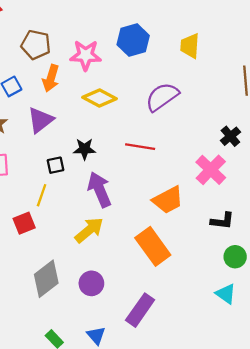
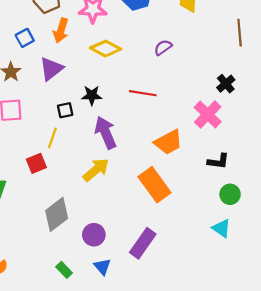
purple semicircle: (162, 97) -> (163, 47), size x0.6
purple circle: (91, 283) -> (94, 235), moved

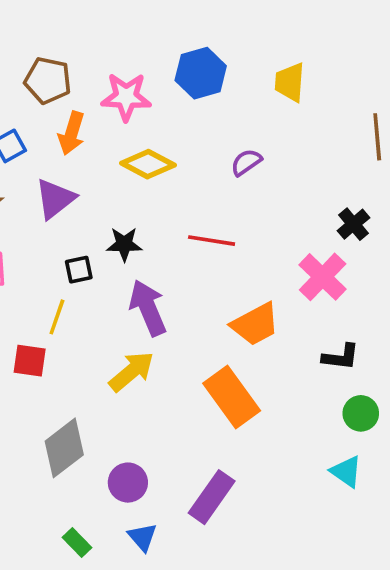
red square: (36, 163) -> (30, 361), turned 30

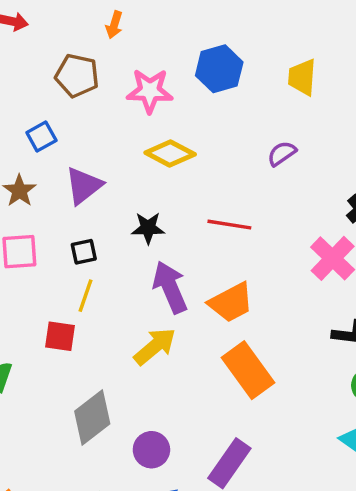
orange arrow: (72, 133) -> (114, 25), moved, size x0.7
purple semicircle: (246, 162) -> (282, 153), moved
black square: (79, 270) -> (84, 252), moved
orange trapezoid: (255, 324) -> (231, 302), moved

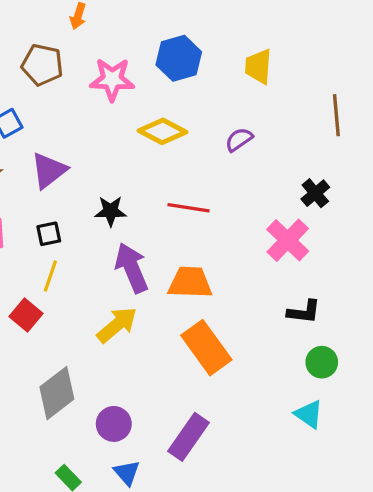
yellow diamond: (170, 153) -> (163, 131), moved
orange trapezoid: (231, 302) -> (190, 283), turned -150
red square: (60, 336) -> (26, 315), turned 32

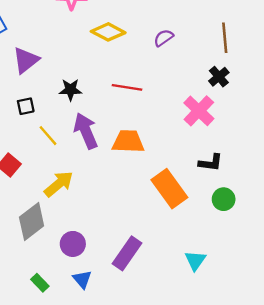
brown line: (336, 115) -> (225, 38), moved
yellow line: (50, 276) -> (48, 136), moved, turned -60
yellow arrow: (117, 325) -> (59, 184), moved
orange rectangle: (206, 348) -> (169, 189), moved
cyan triangle: (309, 414) -> (195, 260), moved, turned 30

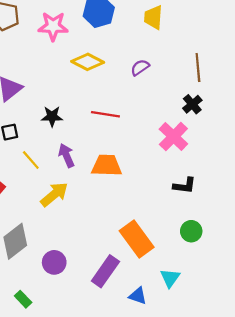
purple arrow: (86, 131) -> (66, 155), size x0.7
yellow arrow: (59, 184) -> (54, 194), moved
orange rectangle: (169, 189) -> (137, 239), moved
green circle: (224, 199) -> (191, 231), moved
blue triangle: (82, 279) -> (138, 296), moved, turned -30

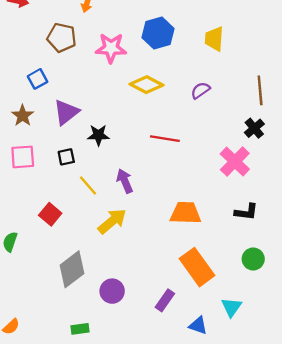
black star: (52, 116) -> (98, 135), moved
orange trapezoid: (107, 165) -> (186, 213), moved
purple rectangle: (105, 271) -> (165, 300), size x0.7
green rectangle: (23, 299) -> (80, 329), turned -54

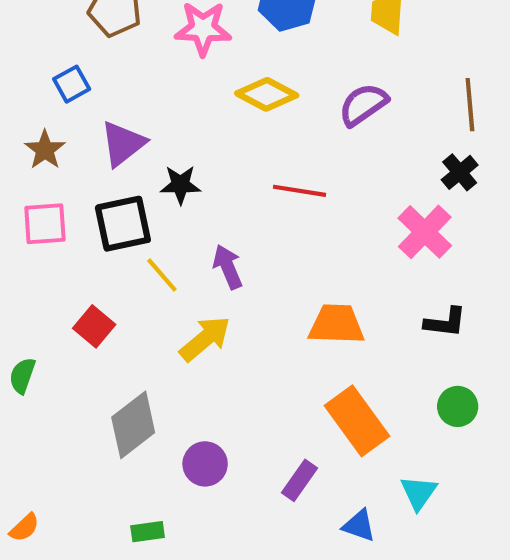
purple semicircle: (200, 90) -> (363, 105), size x1.4
black square: (66, 157) -> (123, 224), size x1.8

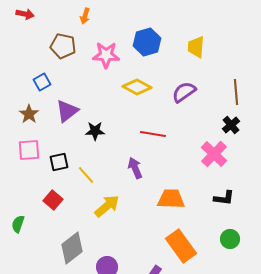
black square: (123, 224) -> (59, 162), moved, size x0.7
purple arrow: (228, 267) -> (135, 168), moved

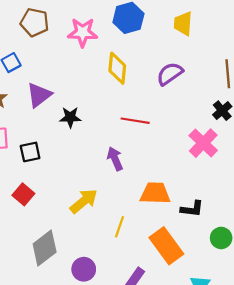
yellow diamond: (137, 87) -> (117, 68), turned 68
yellow line: (86, 175) -> (119, 227), moved, turned 60
black L-shape: (224, 198) -> (192, 209), moved

